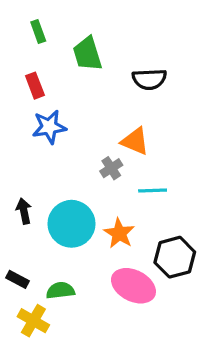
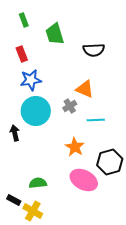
cyan circle: (72, 224) -> (36, 111), moved
black rectangle: (17, 279) -> (14, 200), moved
yellow cross: (33, 321) -> (33, 211), moved

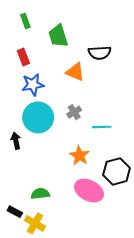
orange triangle: (85, 89) -> (75, 72), moved

